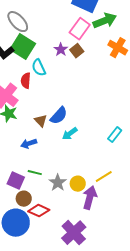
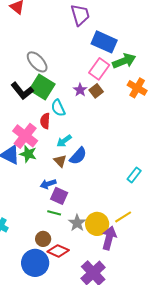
cyan arrow: (70, 134) -> (64, 141), moved
purple square: (16, 181) -> (59, 196), moved
yellow circle: (78, 184) -> (97, 224), size x1.5

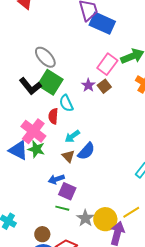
blue rectangle: (104, 42) -> (102, 23), moved
brown circle: (43, 239) -> (42, 234), moved

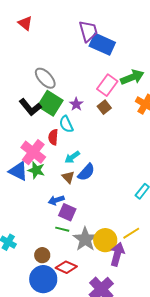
purple star: (88, 85) -> (76, 104), moved
gray star: (85, 218) -> (85, 239), size x1.4

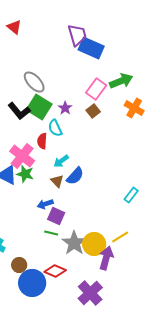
brown circle: (42, 255) -> (19, 265), moved

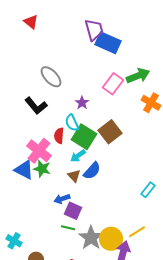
green square: (39, 107) -> (84, 137), moved
brown square: (93, 111) -> (110, 132), moved, size x1.6

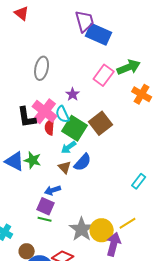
gray ellipse: (51, 77) -> (42, 68), turned 55
black L-shape: (36, 106) -> (27, 117), moved, turned 30
pink cross: (39, 151) -> (45, 111), moved
purple square: (73, 211) -> (46, 206), moved
green line: (68, 228) -> (45, 219), moved

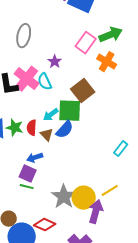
orange cross: (142, 94) -> (107, 62), moved
red semicircle: (50, 127) -> (32, 128), moved
green square: (75, 128) -> (70, 111), moved, turned -30

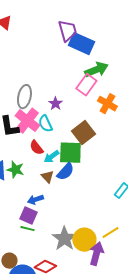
green arrow: (111, 35) -> (96, 70), moved
gray ellipse: (24, 36) -> (24, 97), moved
red semicircle: (32, 128) -> (36, 148), moved, turned -42

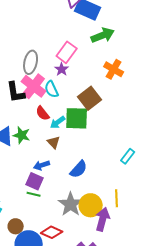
pink rectangle: (86, 85) -> (67, 52), moved
blue semicircle: (65, 172) -> (79, 169), moved
yellow line: (110, 233) -> (117, 198), turned -60

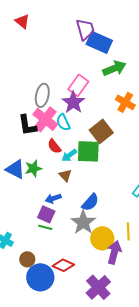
purple star: (62, 69) -> (73, 102), size x1.6
green star: (22, 135) -> (33, 168), turned -30
gray star: (71, 204) -> (83, 222), moved

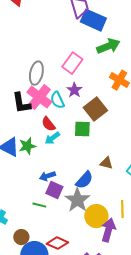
purple star: (73, 102) -> (74, 90), moved, size x0.7
green square: (88, 151) -> (82, 129), size x0.7
cyan arrow: (69, 155) -> (52, 138), moved
brown triangle: (65, 175) -> (106, 163), moved, turned -32
purple square: (46, 214) -> (54, 190), moved

